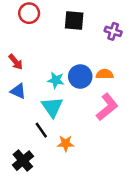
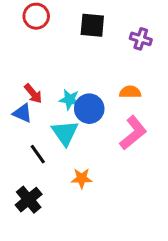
red arrow: (16, 62) -> (33, 93), moved
blue circle: (80, 76) -> (89, 109), moved
black line: (41, 130) -> (38, 154), moved

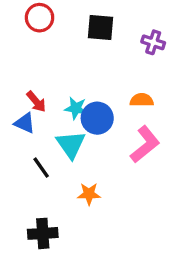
black cross: (29, 200) -> (43, 233), moved, turned 36

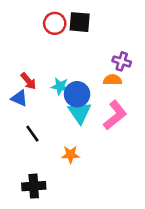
red circle: (40, 18) -> (55, 23), moved
purple cross: (153, 42) -> (122, 61), moved
cyan triangle: (71, 144) -> (80, 113), moved

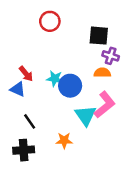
black square: (80, 22) -> (99, 36), moved
cyan triangle: (80, 113) -> (86, 115), moved
black cross: (34, 186) -> (24, 150), moved

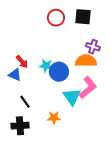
red circle: (50, 21) -> (56, 18), moved
black square: (99, 36) -> (83, 17), moved
orange semicircle: (102, 73) -> (86, 61), size x1.5

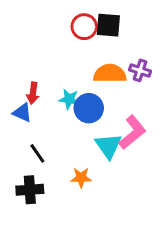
black square: (83, 17) -> (108, 25), moved
orange semicircle: (86, 61) -> (110, 73), moved
red arrow: (22, 62) -> (33, 93), turned 48

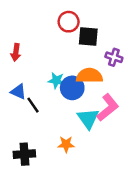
black square: (108, 25) -> (88, 36), moved
orange semicircle: (110, 73) -> (89, 76), moved
red arrow: (33, 93) -> (16, 52), moved
black line: (37, 153) -> (33, 105), moved

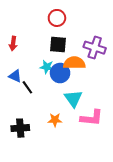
black square: (88, 36) -> (58, 44), moved
purple cross: (114, 57) -> (95, 48), size x1.5
pink L-shape: (108, 108) -> (92, 118), moved, turned 45

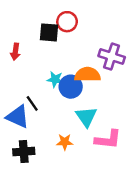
black square: (58, 44) -> (49, 32), moved
blue triangle: (15, 76) -> (18, 117), moved, size x1.5

